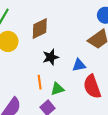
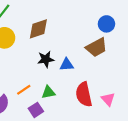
blue triangle: (79, 65) -> (67, 65), moved
orange line: (40, 82) -> (24, 90), moved, turned 56

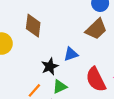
brown diamond: (38, 29) -> (33, 26), turned -50
black star: (46, 59) -> (50, 66), moved

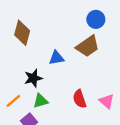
blue triangle: (71, 54) -> (56, 58), moved
red semicircle: (96, 79) -> (80, 99), size x0.7

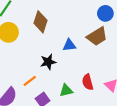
green triangle: (41, 101) -> (66, 90), moved

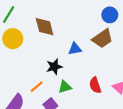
brown diamond: (40, 22) -> (45, 27), turned -30
green triangle: (66, 90) -> (65, 87), moved

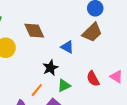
blue triangle: (75, 49) -> (67, 47), turned 48

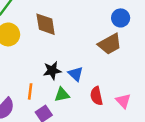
blue triangle: (67, 47) -> (76, 74), moved
orange line: (37, 90) -> (30, 91), turned -48

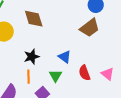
black star: (52, 71) -> (32, 57), moved
green triangle: (62, 95) -> (55, 76), turned -40

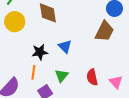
brown trapezoid: (90, 28) -> (105, 31), turned -35
blue triangle: (65, 57) -> (65, 46), moved

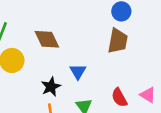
blue triangle: (65, 46) -> (78, 72), turned 32

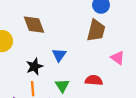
pink triangle: (148, 95) -> (118, 58), moved
red semicircle: (119, 98) -> (94, 80), turned 119

